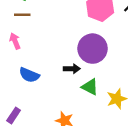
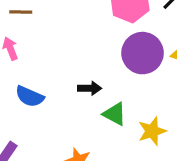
purple circle: (93, 49) -> (143, 53), moved

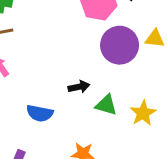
blue semicircle: (30, 97) -> (40, 113), moved

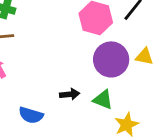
green triangle: (106, 105) -> (103, 100), moved

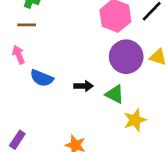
blue semicircle: (31, 115) -> (42, 78), moved

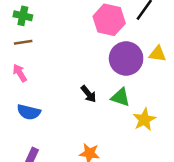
blue semicircle: (42, 78) -> (29, 112), moved
black arrow: (84, 86) -> (89, 94), turned 60

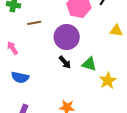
brown line: (23, 42) -> (34, 23), moved
purple circle: (126, 58) -> (67, 37), moved

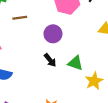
purple circle: (67, 37) -> (53, 34), size x0.7

